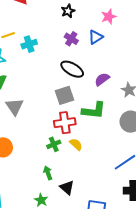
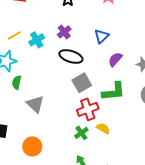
blue triangle: (96, 37) -> (102, 36), moved
purple cross: (71, 39) -> (64, 32), moved, turned 32
black ellipse: (72, 69) -> (71, 56), moved

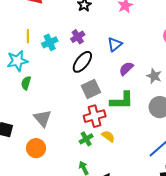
yellow line: (14, 35) -> (28, 36), turned -64
black ellipse: (71, 56) -> (82, 62), turned -75
gray triangle: (35, 104) -> (42, 118), moved

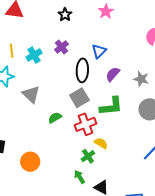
black ellipse: (82, 62) -> (82, 70), moved, turned -30
green semicircle: (26, 83) -> (55, 118), moved, turned 48
gray triangle: (42, 118) -> (31, 94), moved
green cross: (86, 139) -> (88, 156), moved

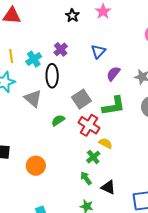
black star: (65, 15) -> (72, 16), moved
black ellipse: (82, 70) -> (52, 76), moved
red cross: (85, 124) -> (89, 125), turned -35

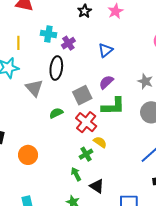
cyan cross: (34, 59) -> (48, 34), moved, turned 35
purple semicircle: (113, 74) -> (106, 82), moved

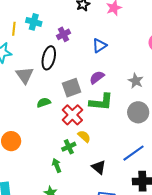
cyan cross: (48, 34) -> (34, 22), moved
black triangle: (97, 186) -> (99, 167), moved

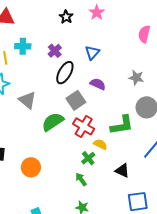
black ellipse: (49, 58) -> (65, 73), moved, turned 30
purple semicircle: (97, 77) -> (98, 84), turned 77
green L-shape: (101, 102) -> (122, 125), moved
green semicircle: (44, 103) -> (53, 122), size x1.6

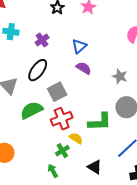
black ellipse: (65, 73) -> (38, 70), moved
purple semicircle: (98, 84) -> (84, 68), moved
red cross: (84, 126) -> (62, 119), turned 30

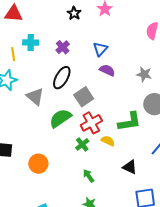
green cross: (62, 151) -> (82, 144), moved

